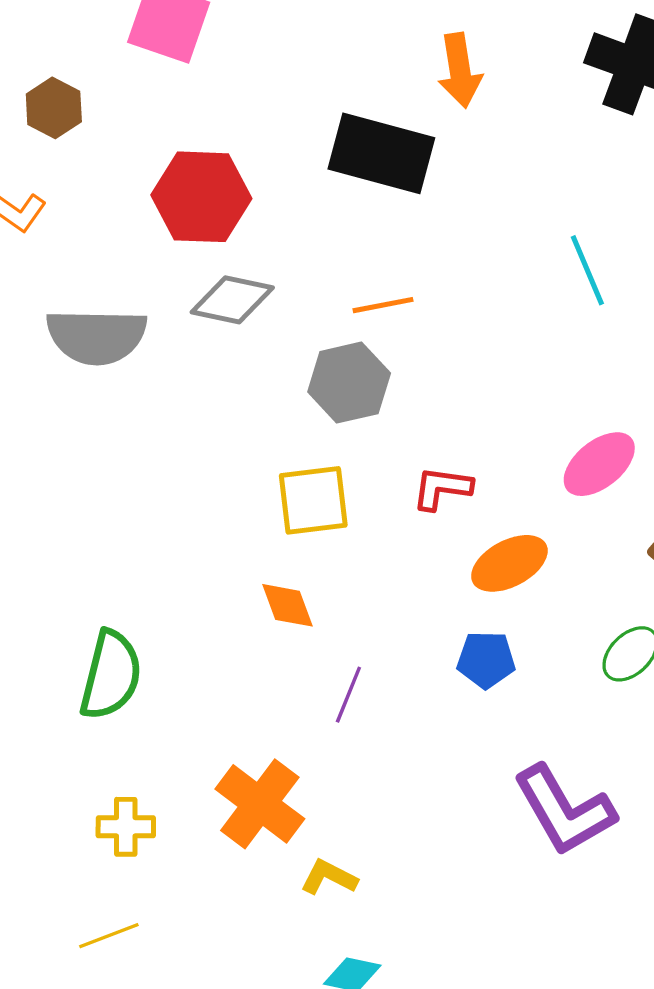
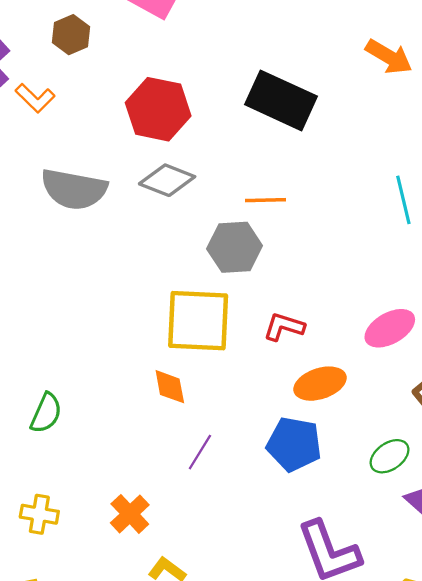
orange arrow: (460, 70) -> (389, 57), moved, turned -60
yellow square: (313, 500) -> (198, 321), size x1.4
blue pentagon: (486, 660) -> (294, 444), size x1.4
green semicircle: (111, 675) -> (46, 413), size x0.7
orange cross: (260, 804) -> (130, 514), size x0.7

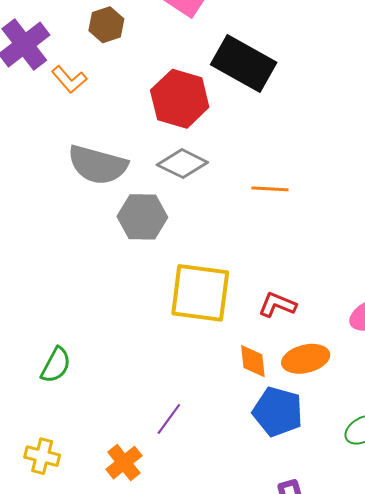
black rectangle: (281, 100) -> (244, 64), moved
gray hexagon: (235, 247) -> (142, 217), moved
orange diamond: (170, 387) -> (253, 361), moved
purple line: (200, 452) -> (169, 419), moved

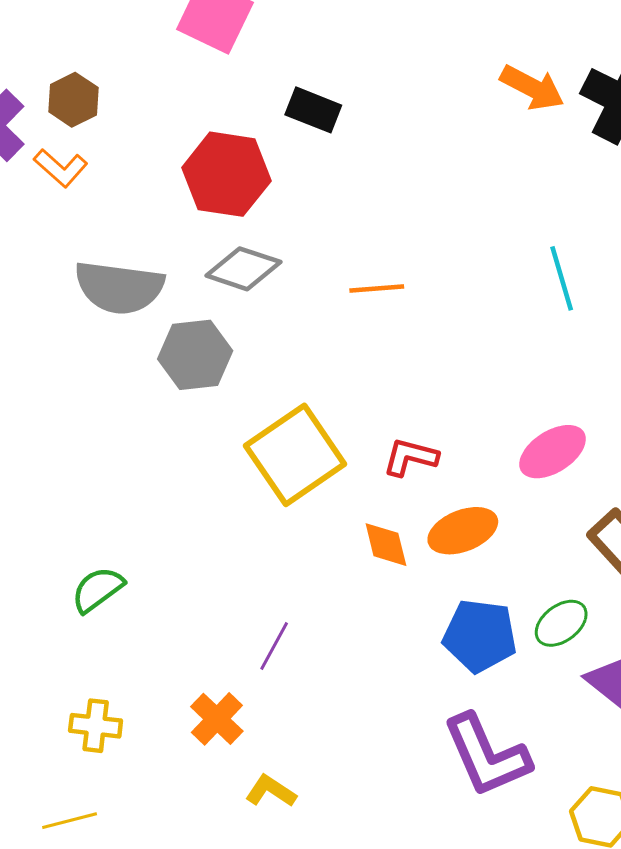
brown hexagon: (106, 25) -> (73, 100), moved
black rectangle: (244, 64) -> (313, 110), size x0.6
yellow square: (200, 293) -> (295, 455), turned -34
green semicircle: (56, 365) -> (98, 589), turned -147
blue pentagon: (278, 412) -> (480, 636), moved

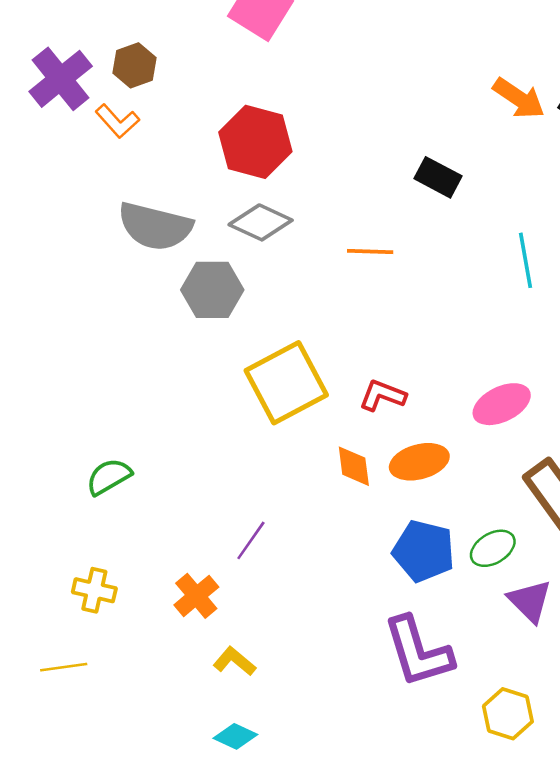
black rectangle: (313, 110) -> (438, 177), moved

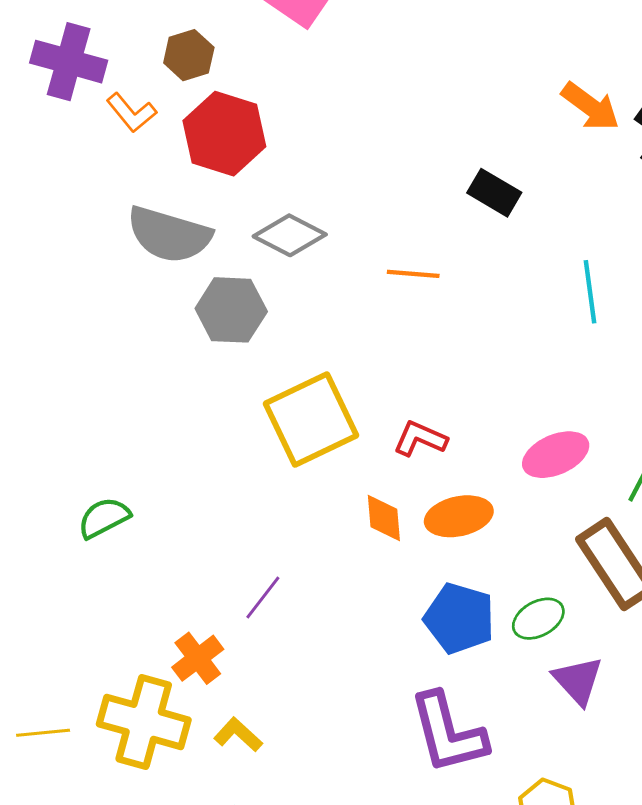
brown hexagon: (134, 65) -> (189, 55), moved
purple cross: (61, 79) -> (69, 62), turned -38
red hexagon: (255, 142) -> (224, 134), moved
yellow cross: (94, 590) -> (144, 722), moved, size x1.8

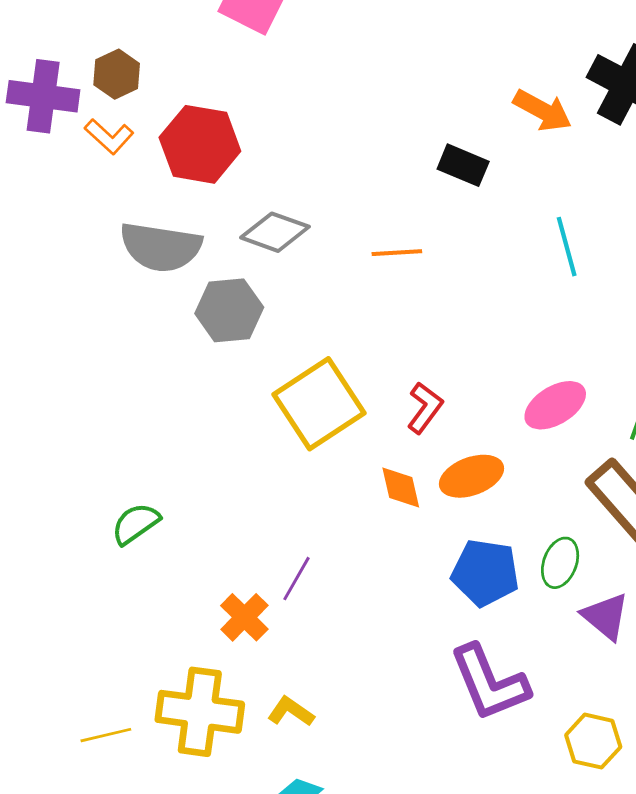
brown hexagon: (189, 55) -> (117, 74), moved
orange arrow: (590, 107) -> (542, 111), moved
red L-shape: (420, 439) -> (425, 408), turned 111
green ellipse: (538, 619) -> (560, 563), turned -33
orange cross: (198, 658) -> (244, 617), moved

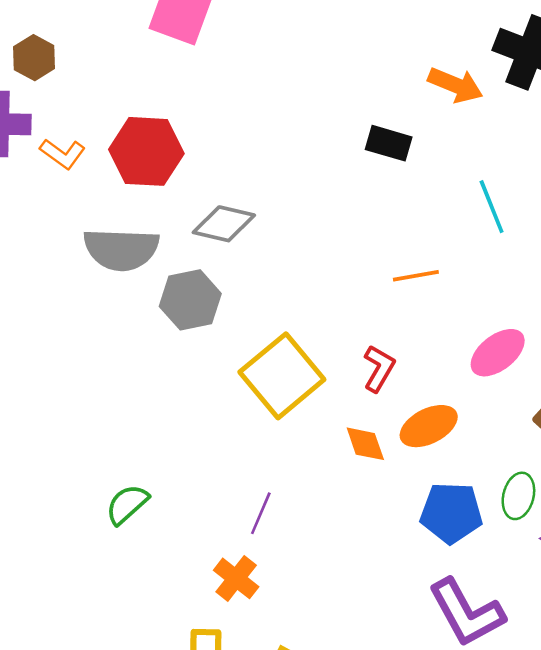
brown hexagon: (117, 74) -> (34, 58), moved
orange line: (397, 253) -> (416, 276), moved
purple line: (296, 579) -> (261, 513), moved

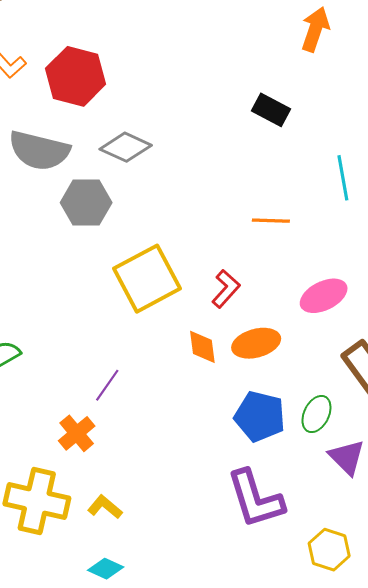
orange arrow: (455, 85) -> (315, 29), moved, turned -105

